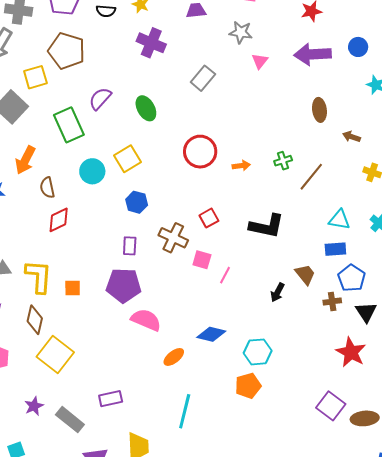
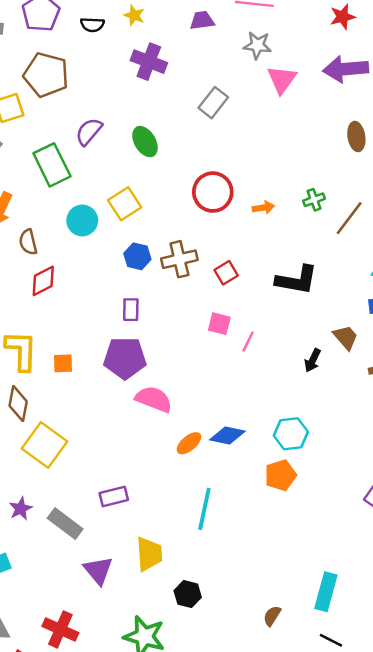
pink triangle: (260, 61) -> (282, 79), size x1.5
brown cross: (173, 238) -> (179, 259), moved, turned -36
blue diamond: (211, 334) -> (227, 436), moved

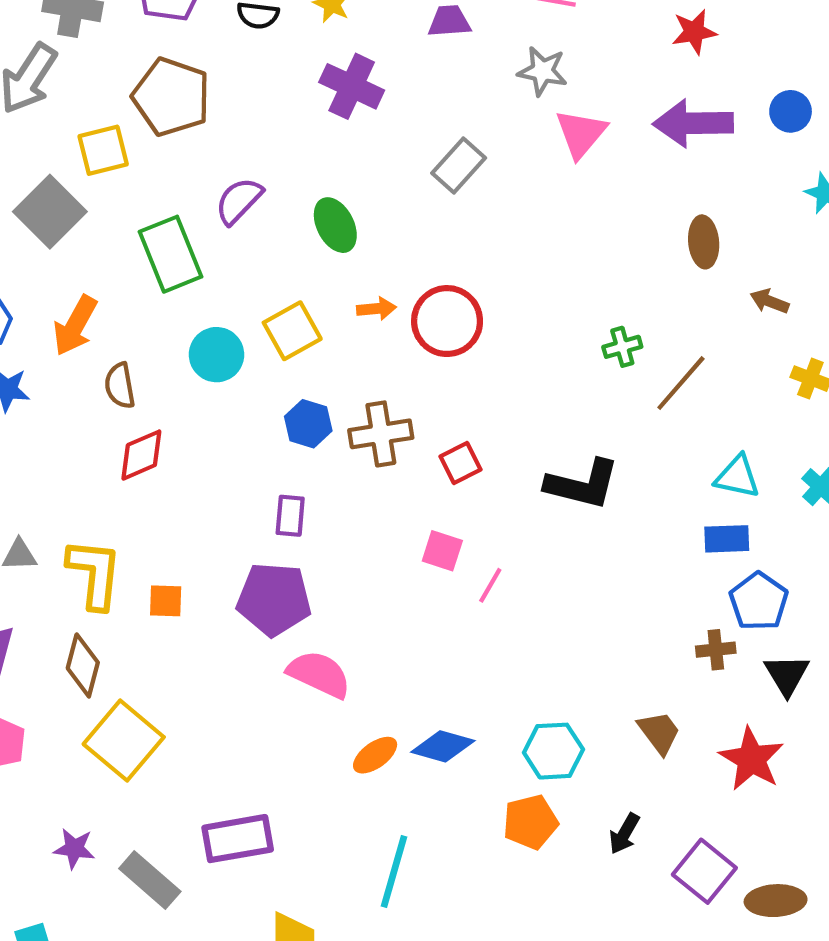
orange arrow: (263, 208) -> (376, 309), moved
brown trapezoid: (346, 337) -> (659, 732), moved
black arrow: (313, 360) -> (624, 834), moved
purple rectangle: (114, 496) -> (238, 839), size x1.4
purple star: (21, 509) -> (74, 849), turned 30

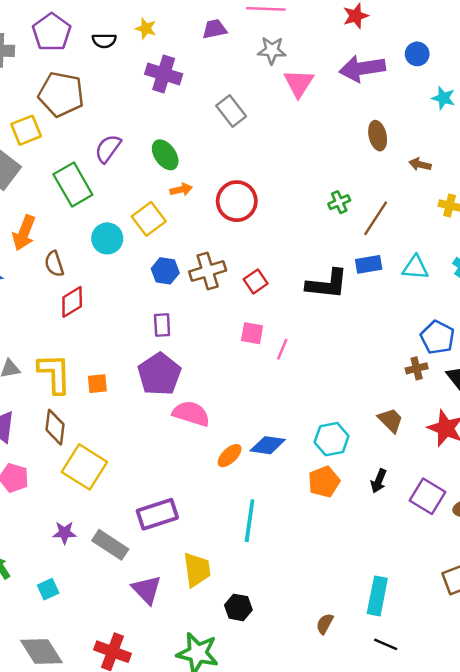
gray rectangle: (459, 165) -> (231, 111), turned -72
orange arrow: (376, 309) -> (181, 190), moved
blue rectangle: (727, 539) -> (369, 264), moved
purple pentagon: (274, 599) -> (159, 374), turned -30

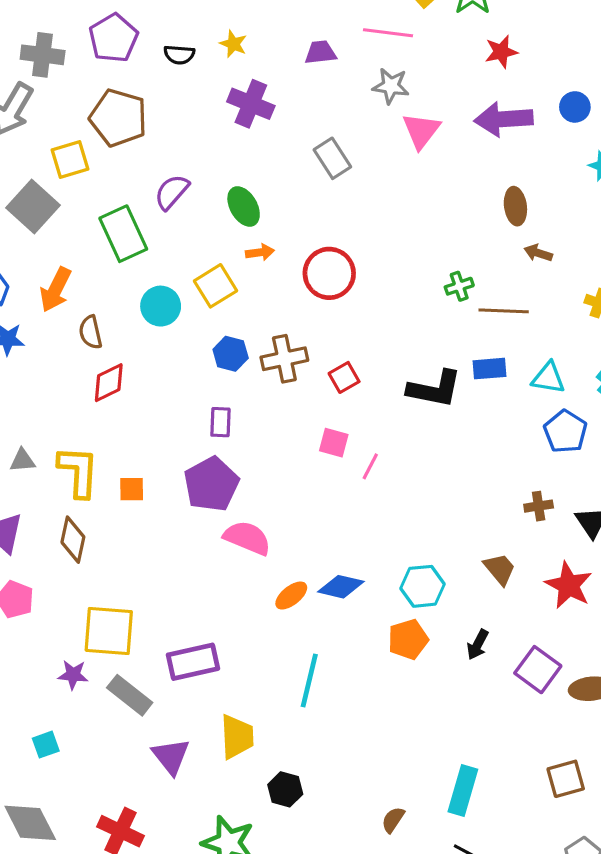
brown arrow: (420, 164) -> (538, 253), moved
brown line: (376, 218) -> (504, 311), turned 54
blue pentagon: (437, 337) -> (565, 432), moved
yellow square: (84, 467) -> (109, 631), moved, turned -33

